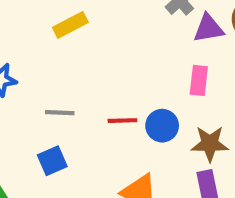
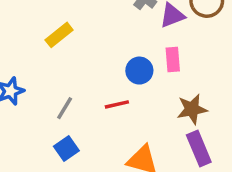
gray line: (60, 113) -> (65, 108), turned -50
blue circle: (162, 126) -> (139, 71), moved

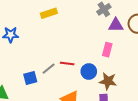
blue circle: (139, 71) -> (89, 72), moved
gray line: (65, 108) -> (49, 69), moved

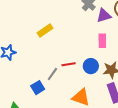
yellow rectangle: (49, 13) -> (45, 31), moved

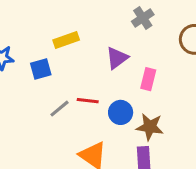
purple triangle: (104, 15) -> (117, 58), moved, turned -35
blue square: (38, 88) -> (41, 69), moved

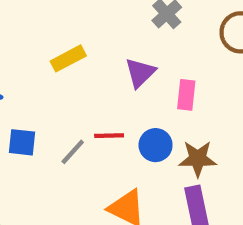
blue square: (41, 69) -> (22, 142), moved, turned 30

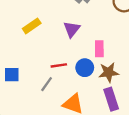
pink rectangle: (186, 95) -> (99, 49), moved
gray line: (73, 152) -> (47, 84), moved

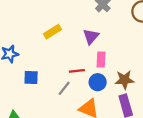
pink rectangle: (99, 49) -> (101, 60), moved
blue circle: (85, 68) -> (98, 82), moved

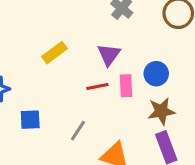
red line: (77, 71) -> (97, 87), moved
blue circle: (98, 82) -> (156, 74), moved

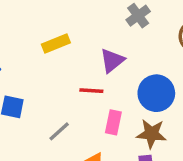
blue circle: (156, 74) -> (156, 93), size x1.4
pink rectangle: (126, 86) -> (113, 122), moved

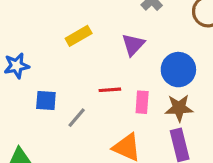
red line: (91, 91) -> (110, 90), moved
gray line: (59, 131) -> (77, 118), moved

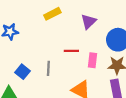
blue square: (46, 100) -> (23, 72), moved, turned 32
gray line: (77, 118) -> (48, 68), turned -40

